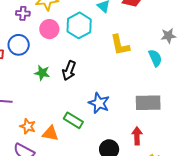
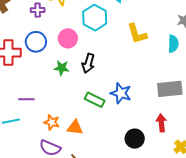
pink circle: (49, 29) -> (68, 38), moved
cyan semicircle: (155, 58) -> (173, 44), turned 30
green rectangle: (73, 120) -> (95, 100), moved

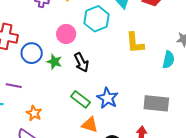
blue circle: (36, 42) -> (32, 53), moved
black arrow: (88, 63) -> (81, 62), turned -54
orange triangle: (75, 127) -> (90, 125), moved

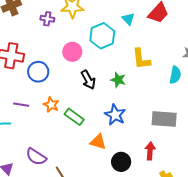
green star: (54, 62) -> (118, 80), moved
green rectangle: (80, 99) -> (74, 117), moved
orange star: (34, 113) -> (51, 105), moved

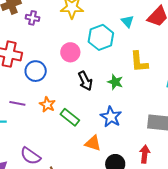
purple cross: (47, 19) -> (33, 18), moved

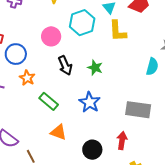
yellow L-shape: (139, 62) -> (118, 31), moved
orange star: (47, 104) -> (27, 78), moved
orange triangle: (93, 143) -> (58, 132), moved

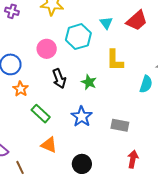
yellow L-shape: (118, 31) -> (115, 60), moved
gray rectangle: (138, 110) -> (120, 125), moved, size x0.7
red arrow: (122, 141) -> (133, 159), moved

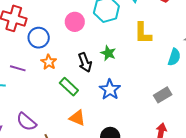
black arrow: (59, 79) -> (85, 62), moved
green star: (89, 82) -> (108, 53), moved
gray rectangle: (120, 125) -> (163, 95), moved, turned -42

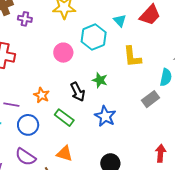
blue circle: (39, 38) -> (28, 125), moved
gray rectangle: (163, 95) -> (151, 99), moved
orange triangle: (77, 118) -> (65, 154), moved

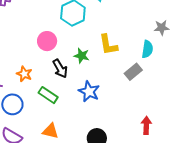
pink circle: (63, 53) -> (47, 41), moved
yellow L-shape: (132, 57) -> (108, 45), moved

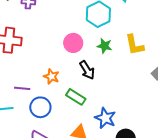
green star: (82, 56) -> (104, 46), moved
blue star: (89, 91) -> (105, 118), moved

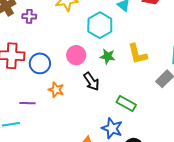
green rectangle: (76, 97) -> (126, 104), moved
blue circle: (40, 107) -> (40, 63), moved

